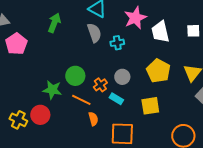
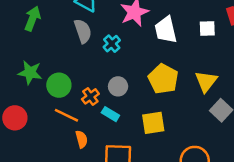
cyan cross: (117, 43) -> (112, 44), turned -32
green star: (52, 90) -> (30, 73), moved
red circle: (40, 115) -> (15, 118), moved

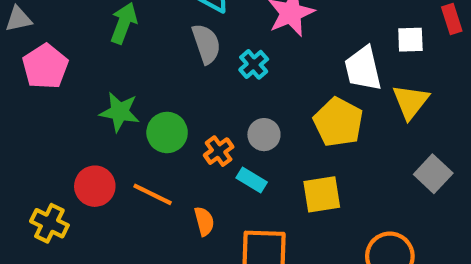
white trapezoid: (166, 30) -> (363, 69), moved
yellow triangle: (206, 81) -> (410, 102), moved
orange line: (66, 115) -> (153, 194), moved

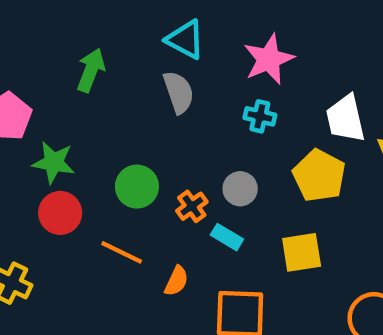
cyan cross: (254, 64) -> (260, 116), moved, turned -36
green star: (120, 112) -> (54, 162), moved
red circle: (95, 186) -> (60, 213), moved
orange semicircle: (204, 221) -> (176, 281), turned 40

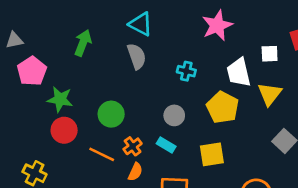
pink star: (269, 59) -> (217, 25), moved
orange cross: (192, 206) -> (133, 146), moved

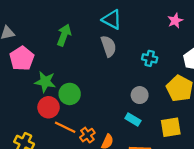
pink star: (217, 25) -> (175, 21), size x0.6
green circle: (111, 114) -> (70, 94), moved
orange cross: (133, 146) -> (87, 135), moved
orange line: (102, 154) -> (65, 127), moved

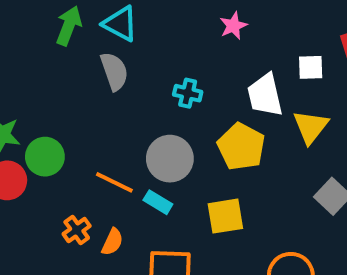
green arrow: (64, 35) -> (69, 26), moved
gray circle: (140, 95) -> (170, 159), size x1.5
orange line: (65, 127) -> (114, 182), moved

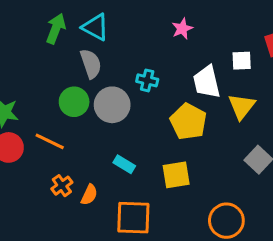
green circle: (45, 157) -> (74, 102), moved
gray circle: (170, 159) -> (112, 105), moved
orange line: (114, 182) -> (50, 141), moved

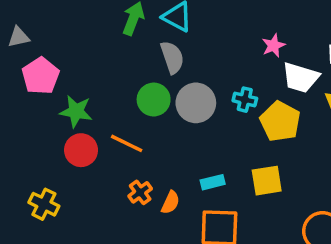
pink star: (182, 29) -> (273, 45), moved
cyan cross: (147, 80) -> (245, 100), moved
white trapezoid: (207, 82) -> (300, 78), turned -60
cyan rectangle: (124, 164) -> (213, 182), moved, turned -45

